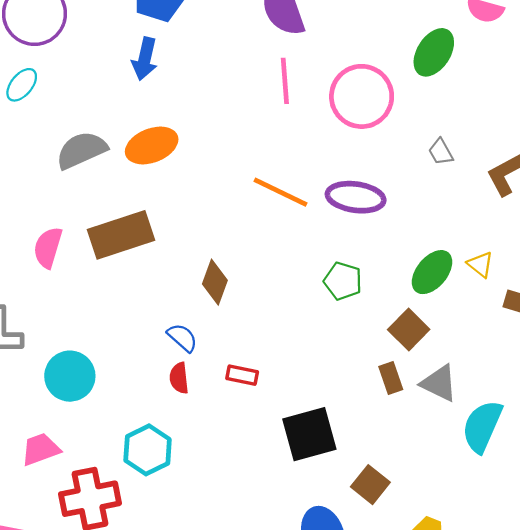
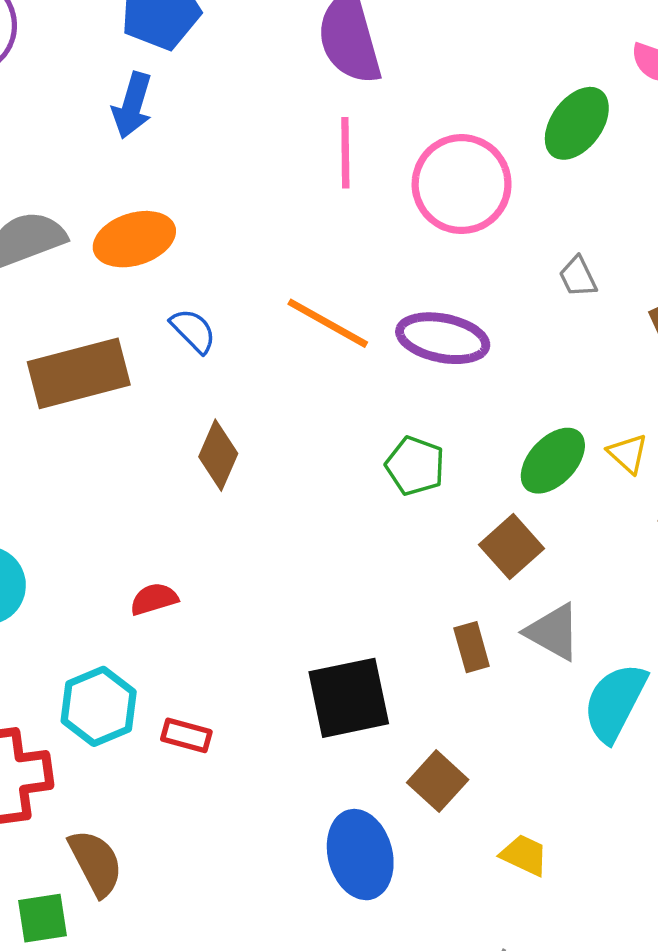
blue semicircle: (182, 338) -> (193, 331), moved
red rectangle: (242, 375) -> (186, 735), moved
red semicircle: (179, 378) -> (154, 599), turned 76
brown rectangle: (391, 378) -> (472, 647), moved

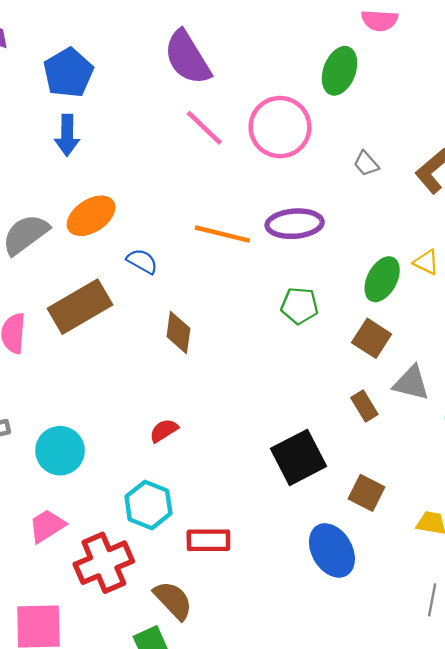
pink line: (345, 153) -> (204, 128), turned -30
red rectangle: (186, 735) -> (208, 540), moved, size x1.4

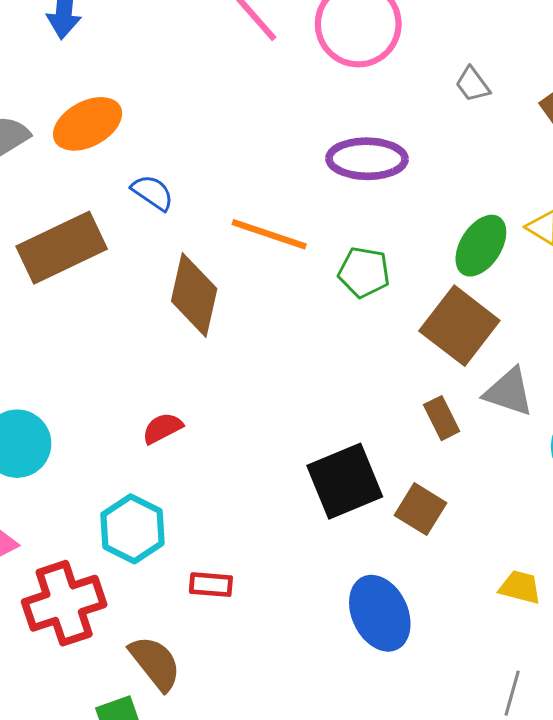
orange line: (222, 234) -> (269, 234), moved
brown diamond: (178, 332) -> (194, 295), size x1.4
brown square: (372, 338) -> (459, 326), size x1.4
brown square: (366, 493) -> (420, 509), moved
red rectangle: (208, 540) -> (211, 585), size x0.7

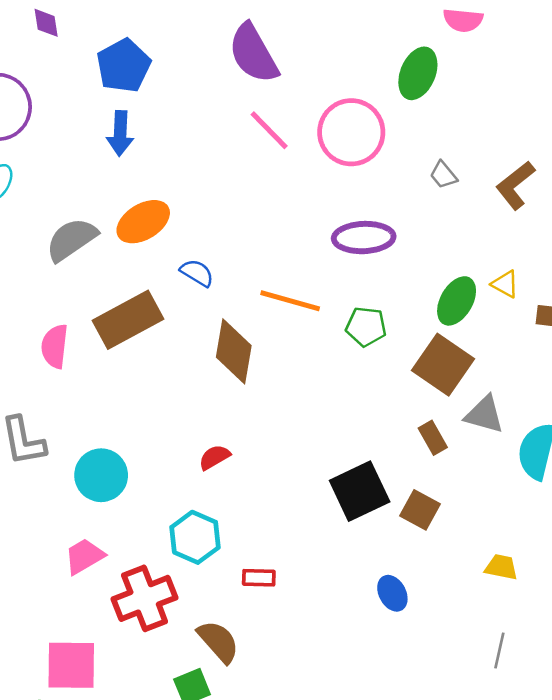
blue ellipse: (380, 613) -> (392, 593), size x0.6

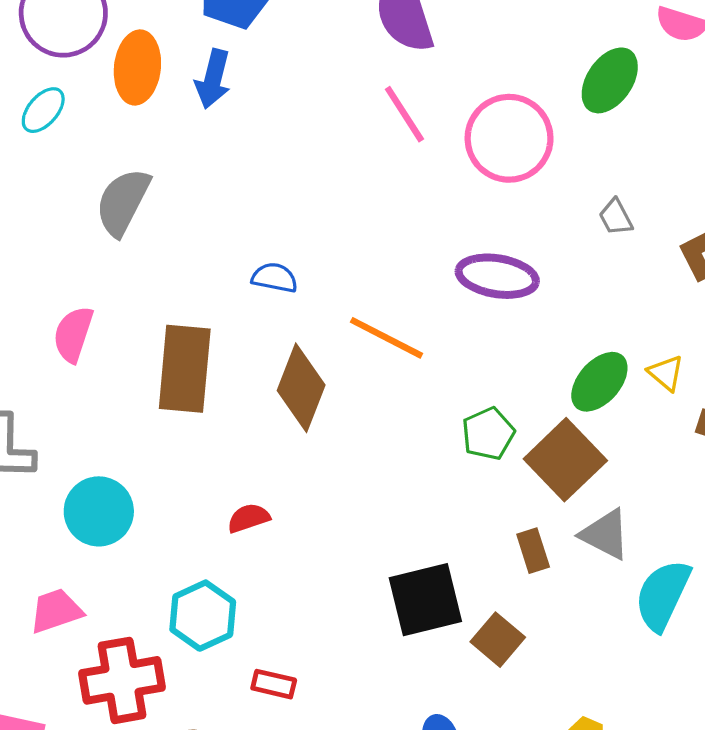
orange ellipse: (143, 222) -> (137, 67), moved, turned -64
gray semicircle: (71, 239) -> (123, 202), turned -40
blue semicircle: (197, 273) -> (275, 278), turned -32
brown rectangle: (128, 320) -> (185, 369), moved, turned -68
green pentagon: (366, 327) -> (488, 434), moved, turned 30

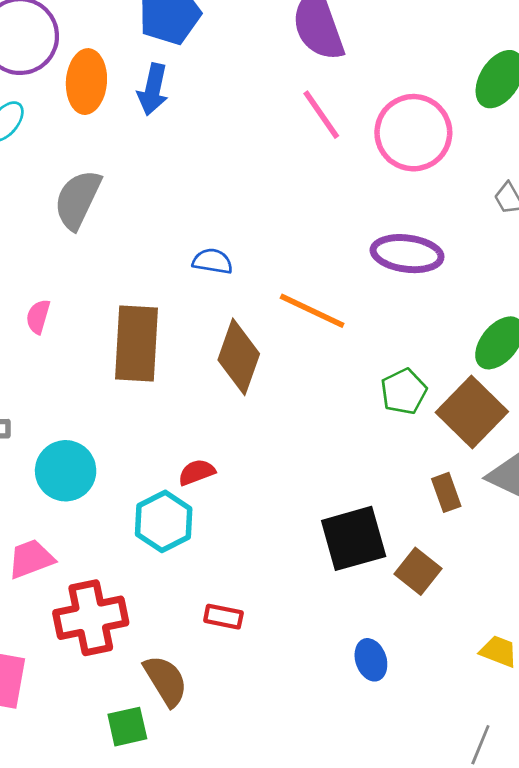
pink semicircle: (73, 334) -> (38, 317), size x0.7
cyan hexagon: (203, 616) -> (164, 521), moved

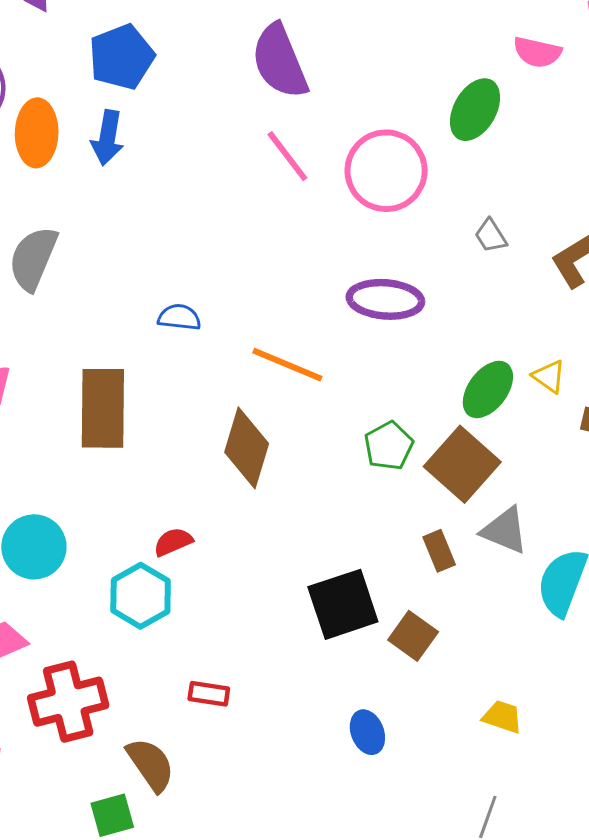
brown diamond: (239, 357) -> (247, 448), moved

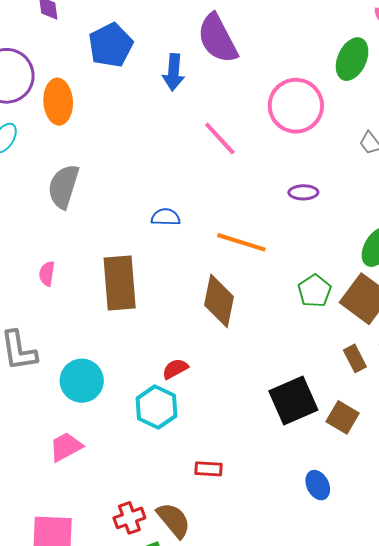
blue arrow: (107, 138) -> (174, 72), moved
pink line: (287, 156) -> (220, 139), moved
purple ellipse: (385, 299) -> (303, 192), size x0.6
red cross: (68, 702) -> (129, 518), moved, size x0.6

